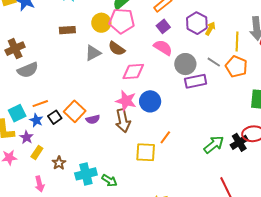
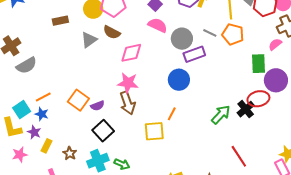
blue circle: (150, 101) -> (179, 80), moved
black square: (55, 117) -> (103, 131), moved, size x1.5

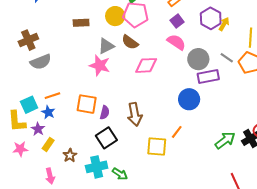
pink star: (128, 83) -> (100, 65), moved
orange square: (78, 100) -> (87, 104), turned -35
purple semicircle: (98, 106) -> (105, 112), turned -64

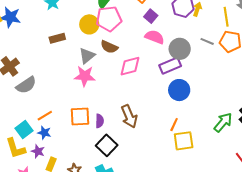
purple rectangle: (208, 77) -> (170, 66), moved
yellow square: (157, 146) -> (184, 141), moved

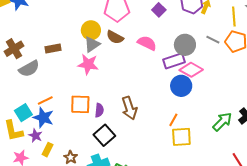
yellow circle: (89, 24) -> (91, 30), moved
pink semicircle: (155, 37) -> (147, 43), moved
brown rectangle: (57, 38) -> (53, 48), moved
pink diamond: (130, 66) -> (191, 70), moved, turned 40
blue star: (44, 133) -> (43, 118), size x1.5

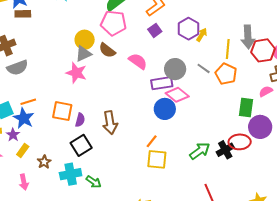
brown rectangle: (53, 48) -> (23, 14), moved

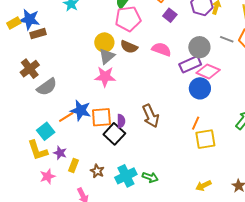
blue star: (24, 118) -> (81, 110), moved
black square: (81, 145) -> (114, 134), moved

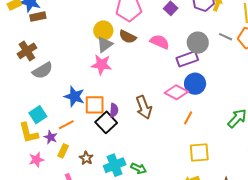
pink diamond: (208, 71) -> (176, 92), moved
orange line: (66, 117) -> (66, 125), moved
yellow square: (205, 139) -> (199, 153), moved

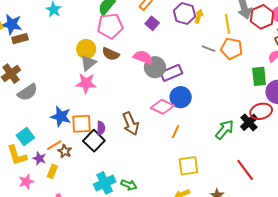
gray circle: (198, 43) -> (155, 67), moved
brown star: (86, 158) -> (65, 151), moved

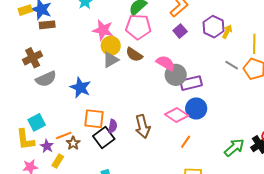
pink star: (86, 83) -> (103, 30), moved
blue star: (61, 116) -> (80, 88), moved

